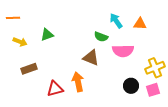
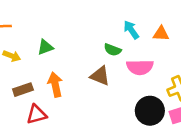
orange arrow: (78, 82) -> (55, 85), moved
black circle: (131, 86) -> (150, 111), size x1.5
red triangle: (55, 89) -> (37, 114), moved

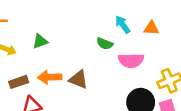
brown triangle: (100, 76) -> (78, 80), moved
orange arrow: (55, 85) -> (50, 77), turned -80

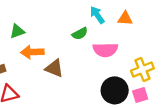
green semicircle: (105, 44) -> (80, 34), turned -49
orange arrow: (50, 77) -> (32, 52), moved

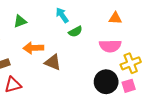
cyan arrow: (97, 15) -> (62, 15), moved
green triangle: (17, 31) -> (20, 21), moved
pink semicircle: (105, 50) -> (110, 46), moved

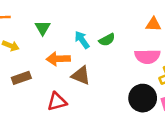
cyan arrow: (62, 15) -> (82, 40), moved
green triangle: (20, 21) -> (43, 28), turned -40
red triangle: (13, 85) -> (57, 102), moved

